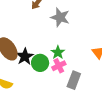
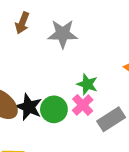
green star: (58, 52) -> (87, 84), moved
gray rectangle: (74, 80) -> (111, 119), turned 54

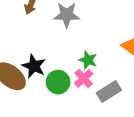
black star: (29, 107) -> (34, 66), moved

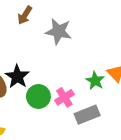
green star: (88, 60) -> (95, 81), moved

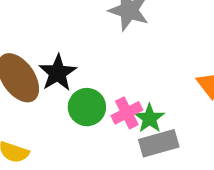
green star: (95, 81) -> (150, 118), moved

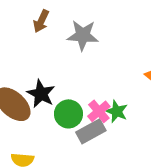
gray rectangle: (159, 143) -> (91, 131), moved

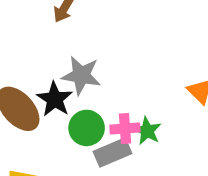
gray star: (83, 35) -> (81, 75), moved
pink cross: (99, 111) -> (125, 128), turned 30

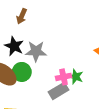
black star: (55, 99) -> (14, 46), moved
green circle: (87, 128) -> (22, 72), moved

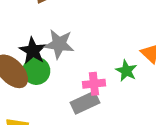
black star: (14, 46) -> (33, 51), moved
green star: (76, 77) -> (126, 71), moved

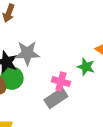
pink cross: (94, 84) -> (61, 82), turned 30

